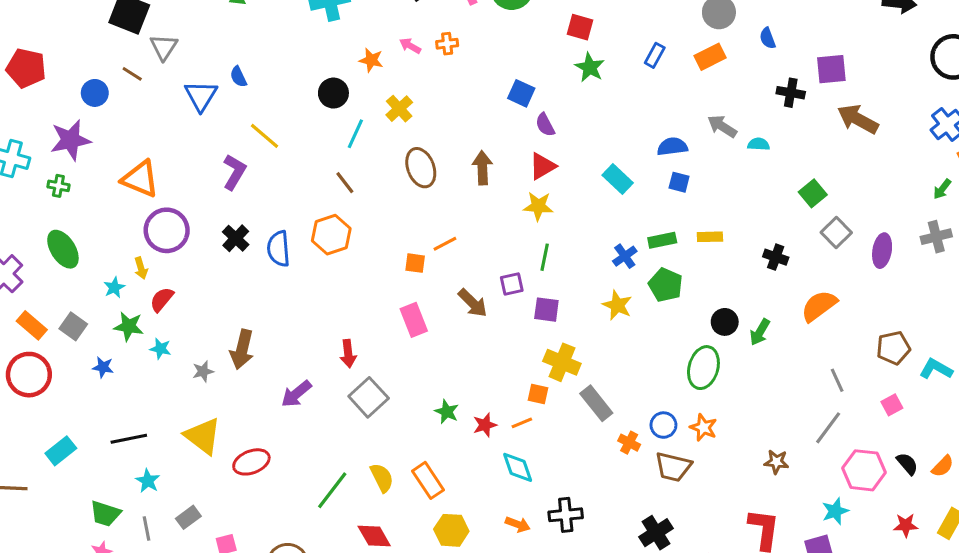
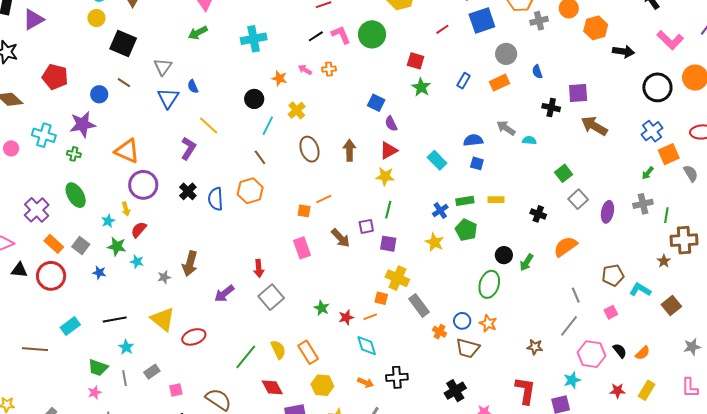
gray triangle: (164, 47) -> (163, 67), moved

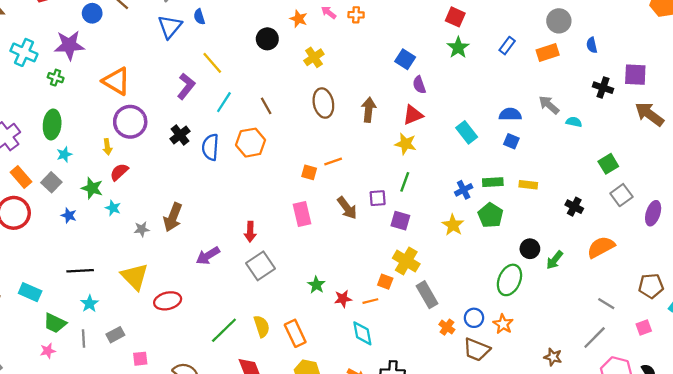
cyan line: (268, 126) -> (224, 102), moved
green ellipse: (76, 195) -> (52, 124), turned 30
cyan star: (108, 221) -> (64, 154), moved
gray line: (576, 295) -> (606, 304), turned -42
cyan rectangle: (70, 326) -> (30, 292), moved, turned 54

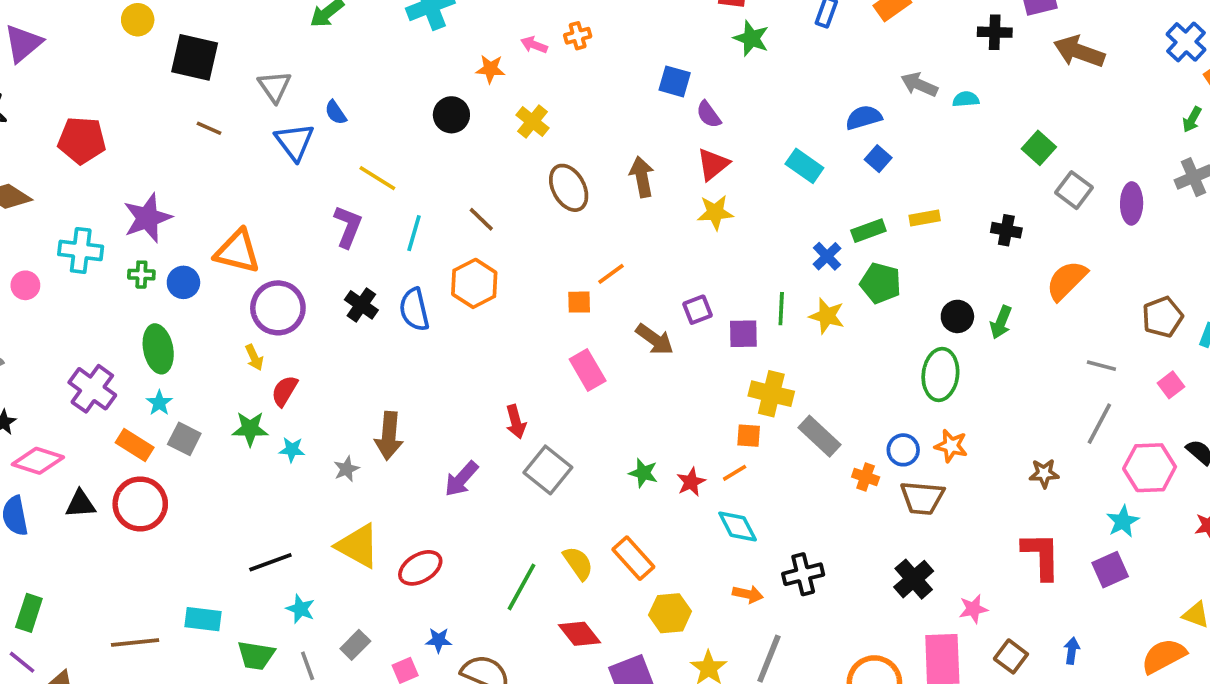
blue circle: (92, 13) -> (183, 282), moved
blue square: (511, 141) -> (878, 159), turned 35
cyan star: (64, 154) -> (159, 403), moved
green line: (405, 182) -> (781, 309), moved
blue star: (69, 215) -> (439, 640), moved

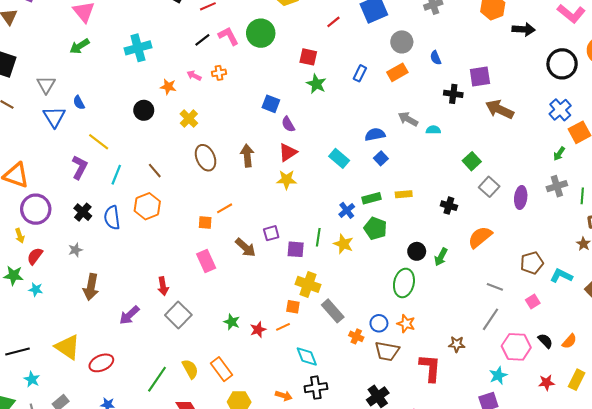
gray star: (346, 469) -> (75, 250), moved
cyan diamond: (738, 526) -> (307, 356), moved
red L-shape: (1041, 556) -> (430, 368), moved

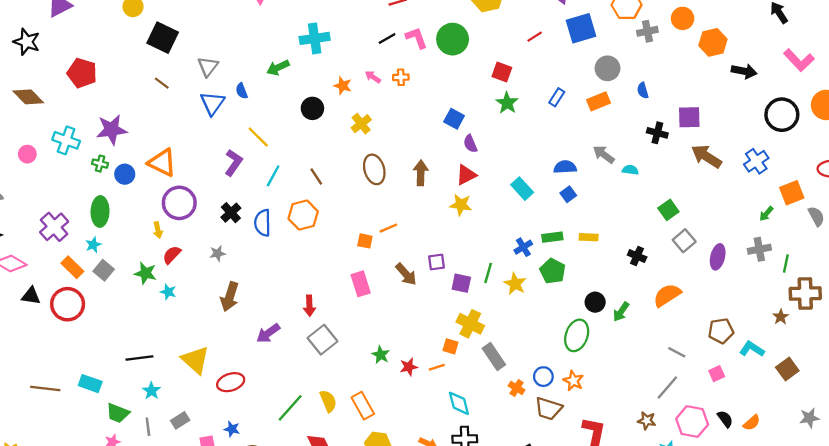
green arrow: (79, 46) -> (278, 68), moved
blue cross: (560, 110) -> (756, 161), moved
brown star: (457, 344) -> (647, 421), moved

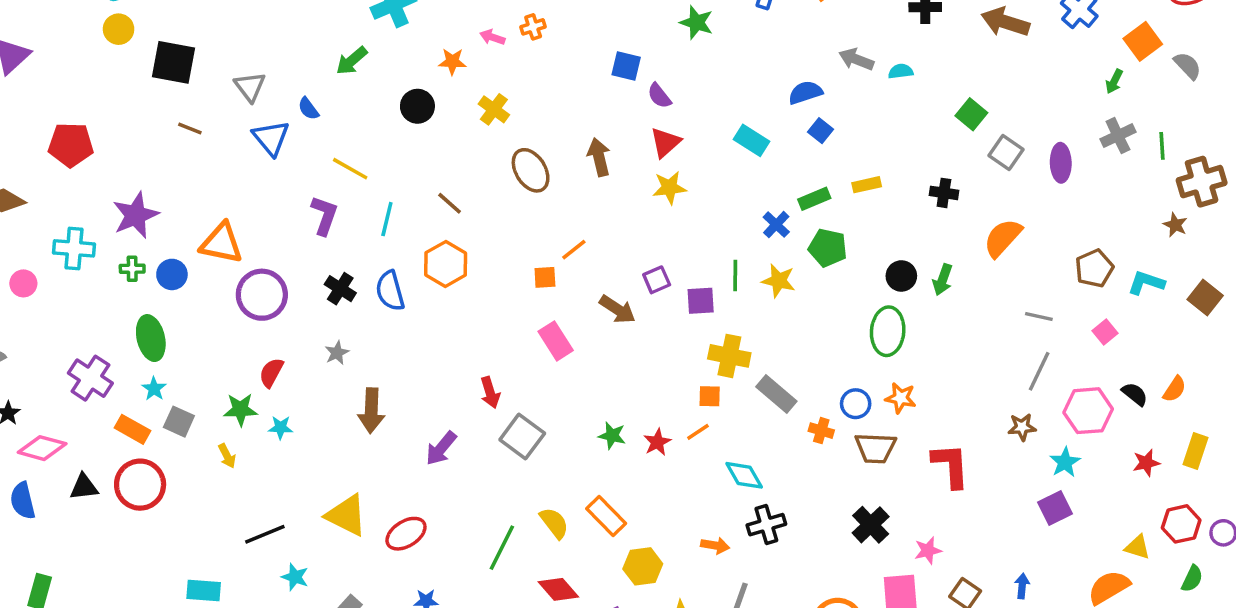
yellow arrow: (158, 230) -> (227, 456), moved

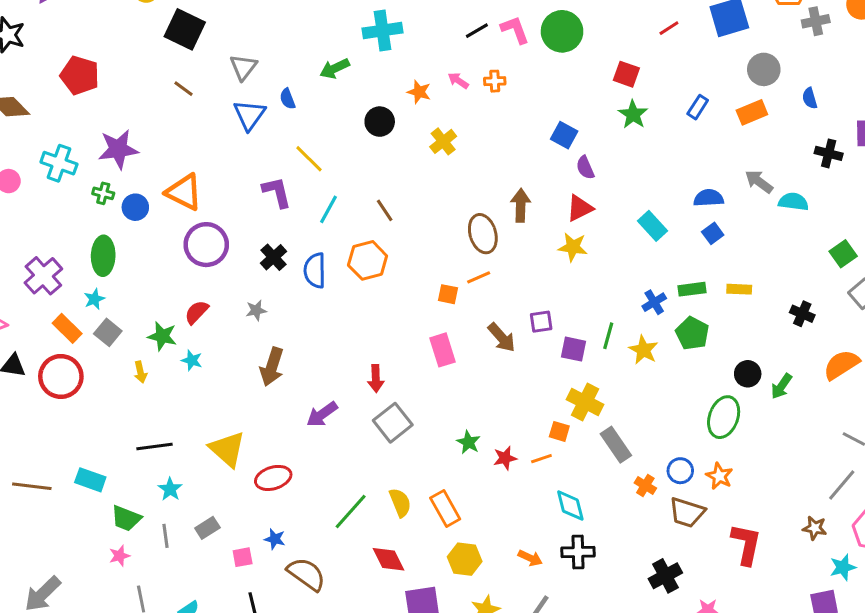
cyan semicircle: (901, 71) -> (793, 202), size x1.4
brown ellipse: (531, 170) -> (483, 234), moved
purple L-shape: (324, 215) -> (277, 192), turned -48

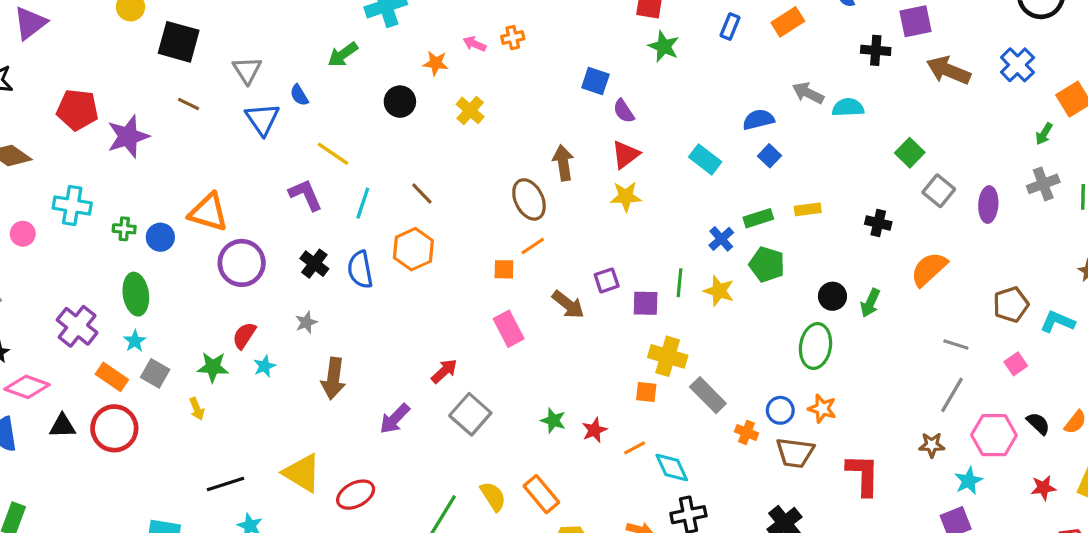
purple star: (118, 149) -> (128, 136), moved
cyan star: (192, 360) -> (264, 366), moved, turned -30
red arrow: (376, 378) -> (444, 371), turned -120
orange line: (541, 459) -> (635, 448), moved

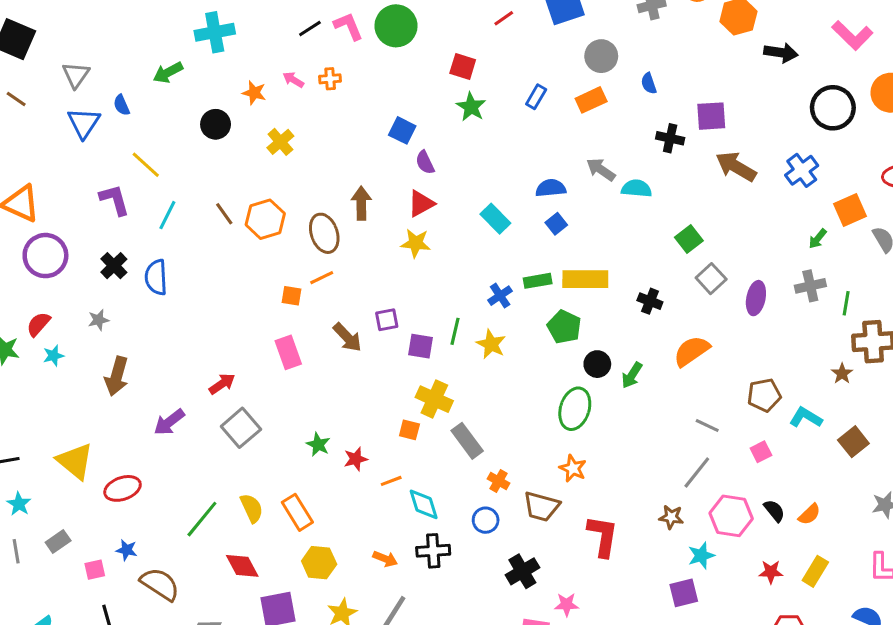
yellow rectangle: (808, 209) -> (585, 279), size x1.8
orange hexagon: (413, 249) -> (265, 219), moved
green pentagon: (767, 264) -> (564, 327), moved
blue circle: (780, 410) -> (486, 520), moved

